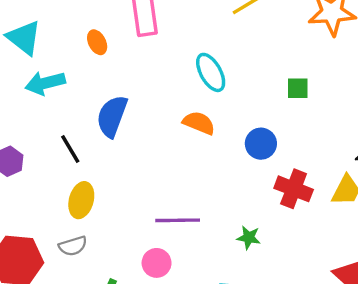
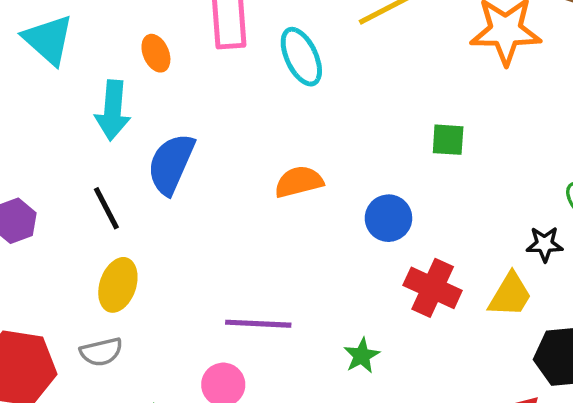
cyan ellipse: (211, 72) -> (301, 57), moved
cyan arrow: (45, 83) -> (113, 110), moved, turned -75
orange semicircle: (199, 123) -> (299, 182), turned -40
green star: (249, 237) -> (362, 356), turned 30

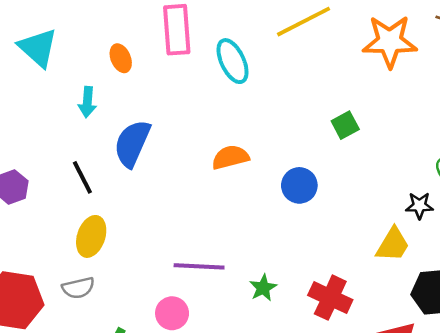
cyan arrow: (113, 110) -> (87, 102), size x0.7
green square: (448, 140) -> (345, 125), turned -32
red cross: (433, 288) -> (330, 298), moved
green star: (362, 356) -> (263, 288), moved

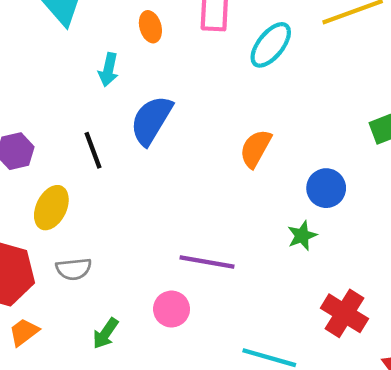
cyan ellipse: (233, 61) -> (271, 45), turned 57
orange semicircle: (230, 157) -> (256, 148), turned -54
yellow ellipse: (91, 236) -> (51, 208), moved
green star: (263, 288) -> (302, 236), moved

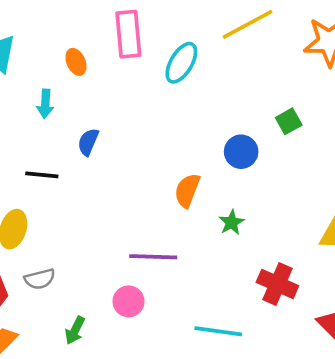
blue semicircle: (151, 120) -> (88, 142), size x0.6
orange semicircle: (256, 148) -> (187, 190), moved
black line: (93, 150) -> (42, 175), turned -56
blue circle: (326, 188) -> (241, 152), moved

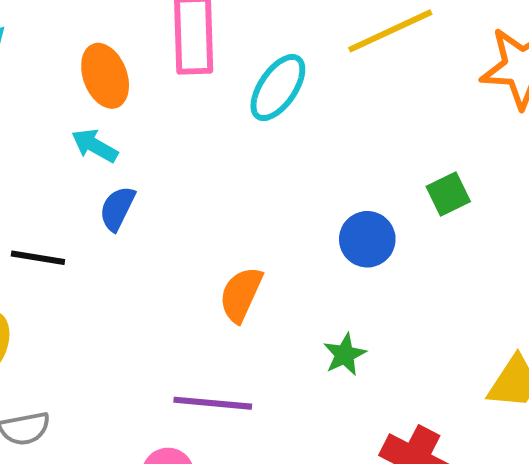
orange ellipse: (76, 62) -> (105, 76), size x1.4
cyan arrow: (45, 104) -> (95, 146), moved, turned 112
orange semicircle: (187, 190) -> (241, 294), moved

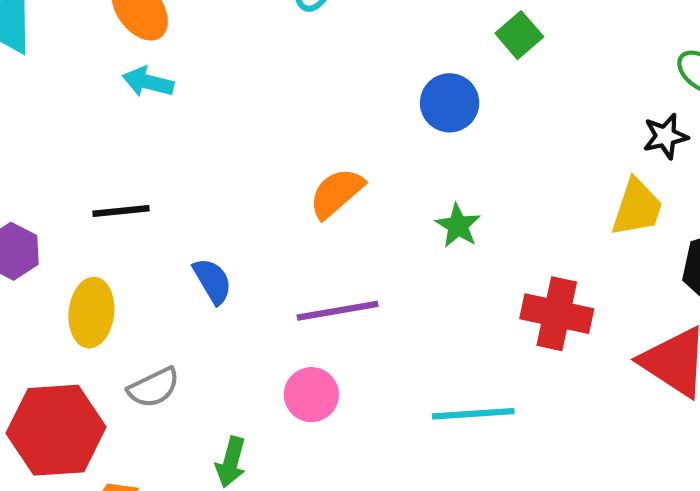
blue semicircle: (117, 208) -> (212, 281), moved, turned 138
orange semicircle: (241, 294) -> (337, 193), turned 40

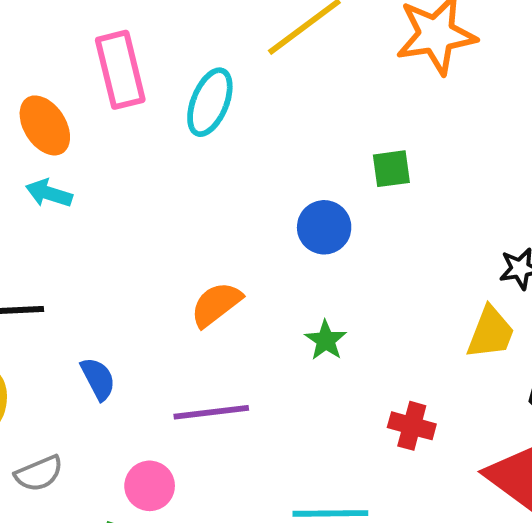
green square: (519, 35) -> (391, 169), turned 30
red cross: (557, 314) -> (412, 426), size x0.7
pink circle: (311, 395) -> (150, 486), moved

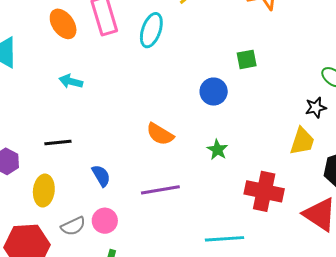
orange ellipse: (45, 125) -> (63, 24), moved
orange semicircle: (216, 304) -> (160, 134), turned -108
red cross: (412, 426) -> (264, 191), size x1.6
pink circle: (150, 486) -> (105, 221), moved

